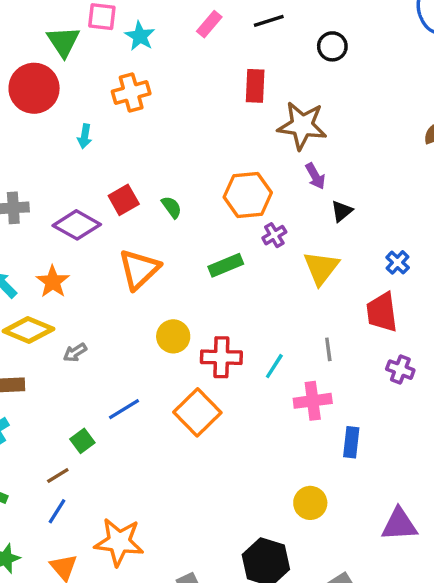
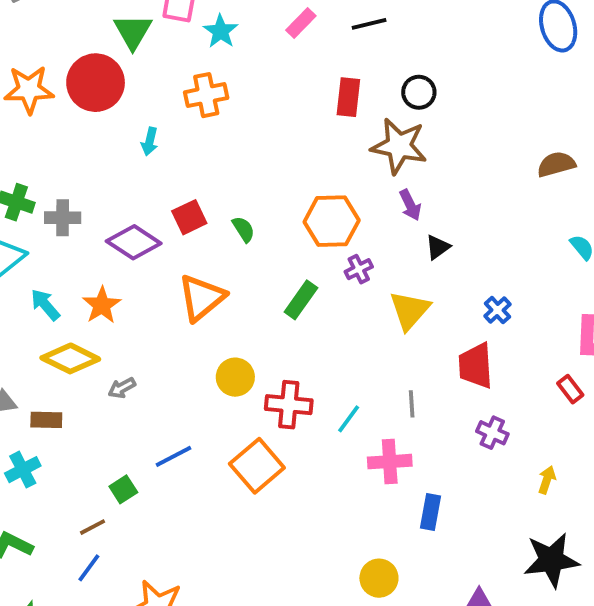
black circle: (332, 46) -> (419, 92), moved
green rectangle: (226, 265) -> (301, 300), turned -36

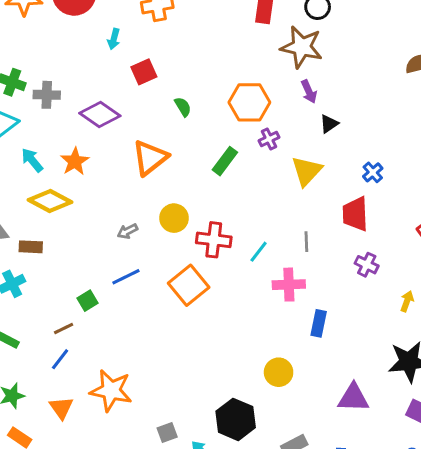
red square: (189, 217) -> (144, 72), moved
gray arrow: (122, 388) -> (127, 231), moved

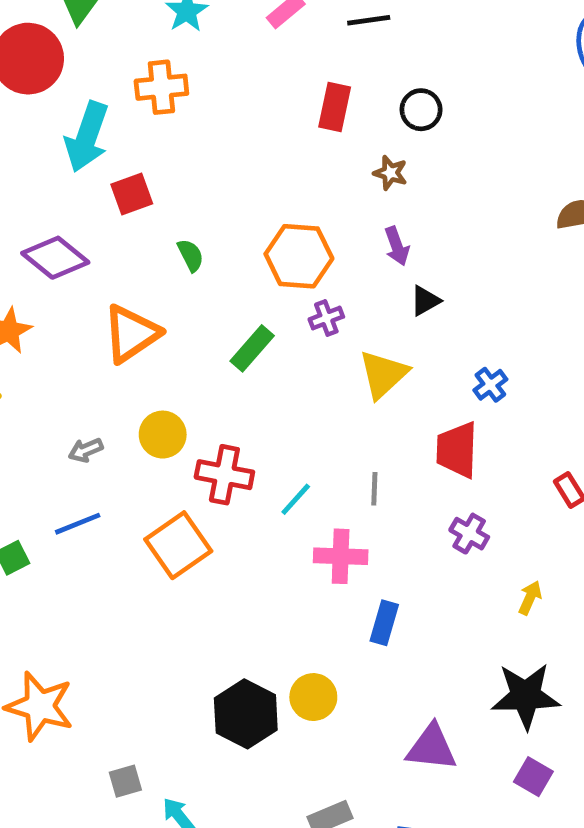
cyan arrow: (114, 39) -> (87, 137), size x2.0
brown star: (302, 47) -> (390, 173), size x0.5
black hexagon: (236, 419) -> (246, 714), moved

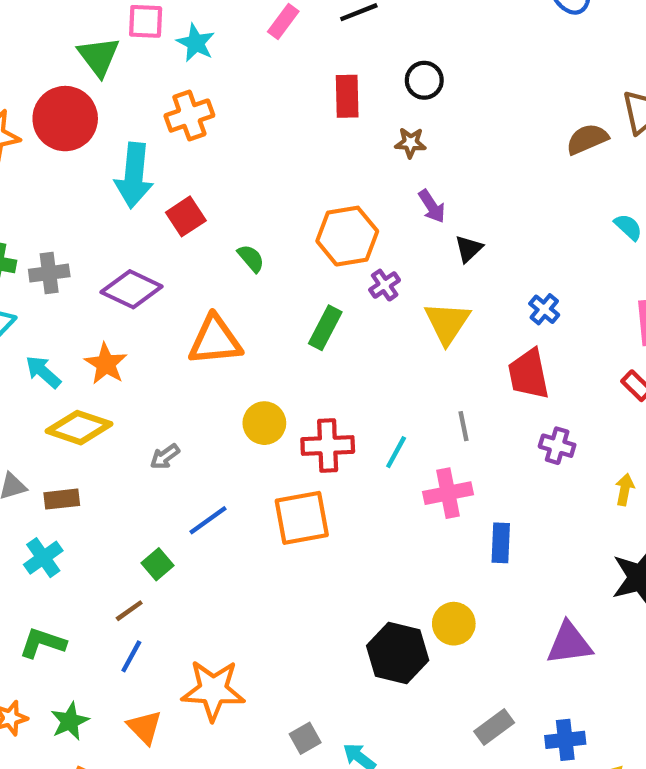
orange triangle: (131, 334) -> (215, 340), turned 42
gray arrow: (86, 450) -> (165, 457), moved
orange square: (178, 545) -> (302, 518), turned 38

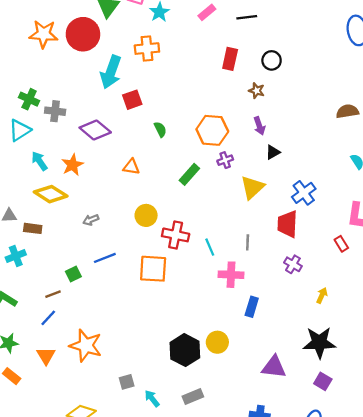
blue cross: (544, 309) -> (304, 193), size x1.5
orange triangle: (215, 340) -> (131, 167), size x0.6
cyan line: (396, 452) -> (210, 247), turned -66
gray rectangle: (494, 727) -> (193, 396), moved

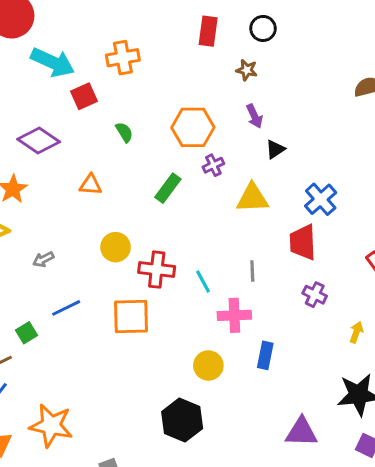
orange cross: (147, 49) -> (123, 58), moved
cyan arrow: (111, 72) -> (53, 62), turned -80
yellow triangle: (252, 187) -> (252, 198), turned 45
yellow circle: (217, 342) -> (208, 365), moved

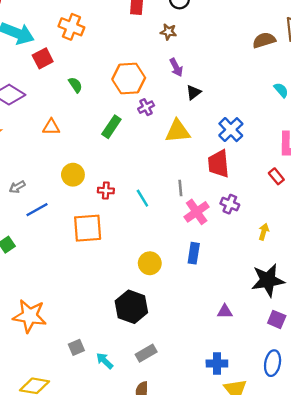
orange cross: (123, 58) -> (71, 27), turned 35
red cross: (157, 270) -> (106, 191), size x0.6
blue line: (66, 308) -> (37, 210), moved
pink cross: (234, 315) -> (197, 212), moved, turned -30
purple triangle: (301, 432) -> (225, 312), size x0.6

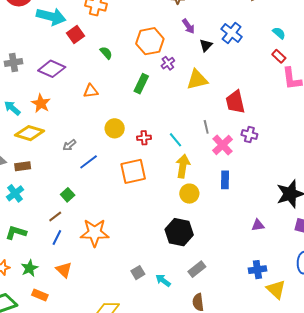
blue cross: (231, 130) -> (232, 33), moved
red rectangle: (276, 176) -> (279, 56), moved
yellow arrow: (264, 232) -> (183, 166), moved, size x1.6
orange star: (30, 316) -> (95, 233), moved

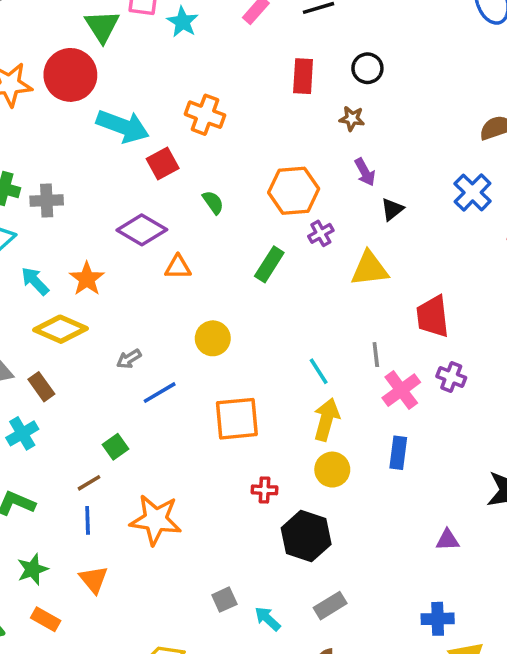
blue cross: (232, 33) -> (473, 192), moved
purple diamond: (52, 69) -> (142, 230), moved
red cross: (144, 138) -> (264, 490), moved
brown rectangle: (23, 166) -> (41, 387), turned 56
blue line: (57, 237) -> (88, 520), turned -35

